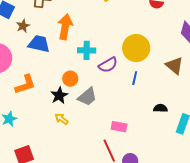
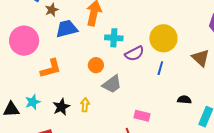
blue trapezoid: (39, 44) -> (67, 29), turned -30
black star: (59, 96) -> (61, 107), moved
yellow arrow: (62, 119) -> (85, 105), turned 56

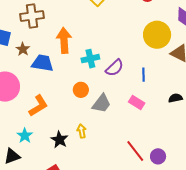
blue trapezoid: (67, 29) -> (43, 63), turned 40
yellow circle: (163, 38) -> (157, 35), moved
cyan star: (33, 102) -> (25, 136), moved
pink rectangle: (142, 116) -> (137, 102), moved, turned 35

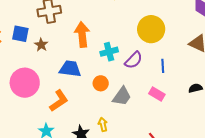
yellow circle: (157, 35) -> (151, 29), moved
blue trapezoid: (43, 63) -> (70, 69), moved

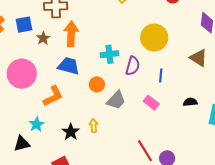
blue square: (20, 34) -> (24, 25), turned -30
orange arrow: (82, 35) -> (71, 34), moved
purple semicircle: (134, 60) -> (133, 66), turned -36

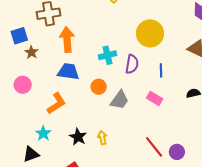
brown star: (43, 38) -> (31, 52), moved
pink circle: (22, 74) -> (23, 85), size x0.6
yellow arrow: (94, 126) -> (102, 138), moved

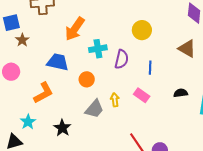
yellow circle: (150, 33) -> (142, 30), size x0.7
orange arrow: (67, 39) -> (75, 29), moved, turned -145
gray trapezoid: (120, 100) -> (94, 109), moved
yellow arrow: (102, 138) -> (115, 100), moved

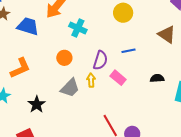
cyan cross: (98, 49) -> (78, 28), turned 30
purple semicircle: (122, 59) -> (100, 60), moved
blue trapezoid: (58, 62) -> (28, 26), moved
blue line: (150, 68) -> (129, 51), turned 72

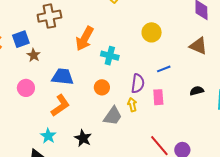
blue trapezoid: (28, 26) -> (63, 77), moved
pink rectangle: (118, 78) -> (158, 97), turned 56

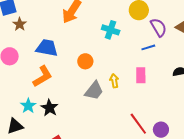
cyan cross: (110, 56) -> (111, 30), moved
purple semicircle: (138, 83) -> (159, 27), moved, turned -42
black star: (83, 138) -> (49, 108), moved

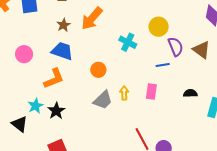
brown star: (20, 24) -> (63, 25), moved
black triangle: (15, 126) -> (20, 124), turned 48

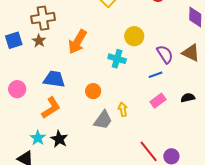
brown star: (63, 25) -> (39, 41), moved
yellow circle: (159, 27) -> (134, 36), moved
pink rectangle: (151, 91) -> (158, 101), moved, turned 56

